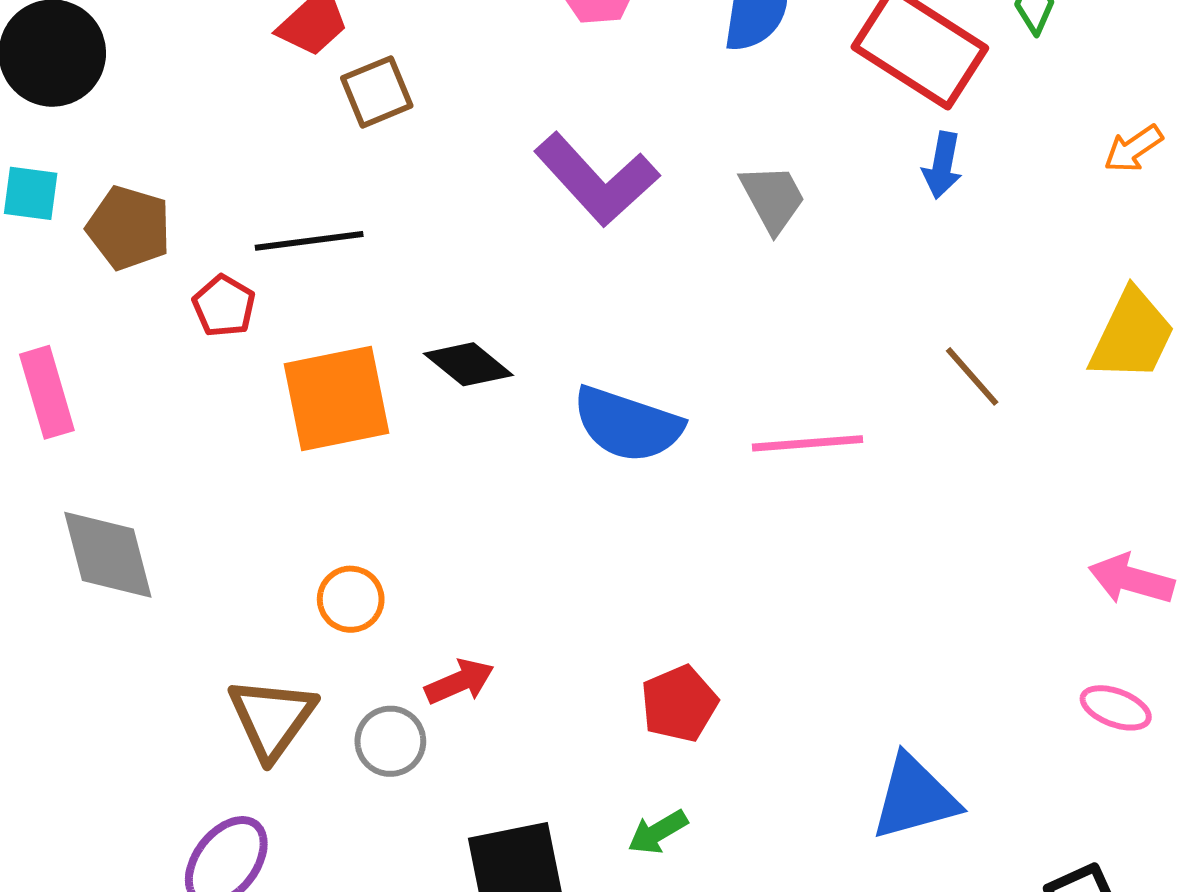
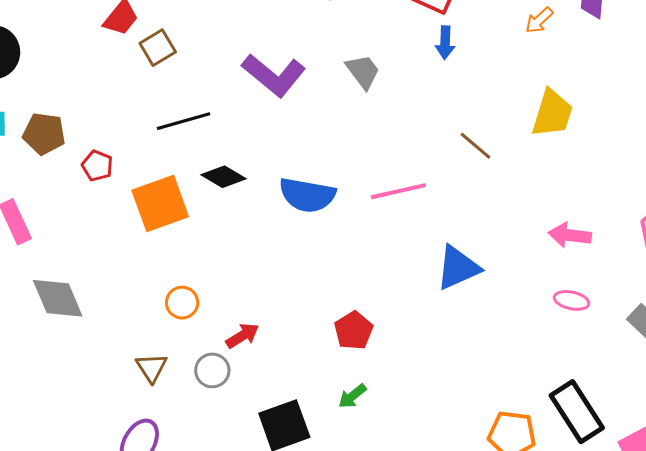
black line: (309, 241) -> (184, 121), moved
brown triangle: (272, 718) -> (152, 368), size x0.7
blue triangle: (915, 798) -> (458, 268), moved

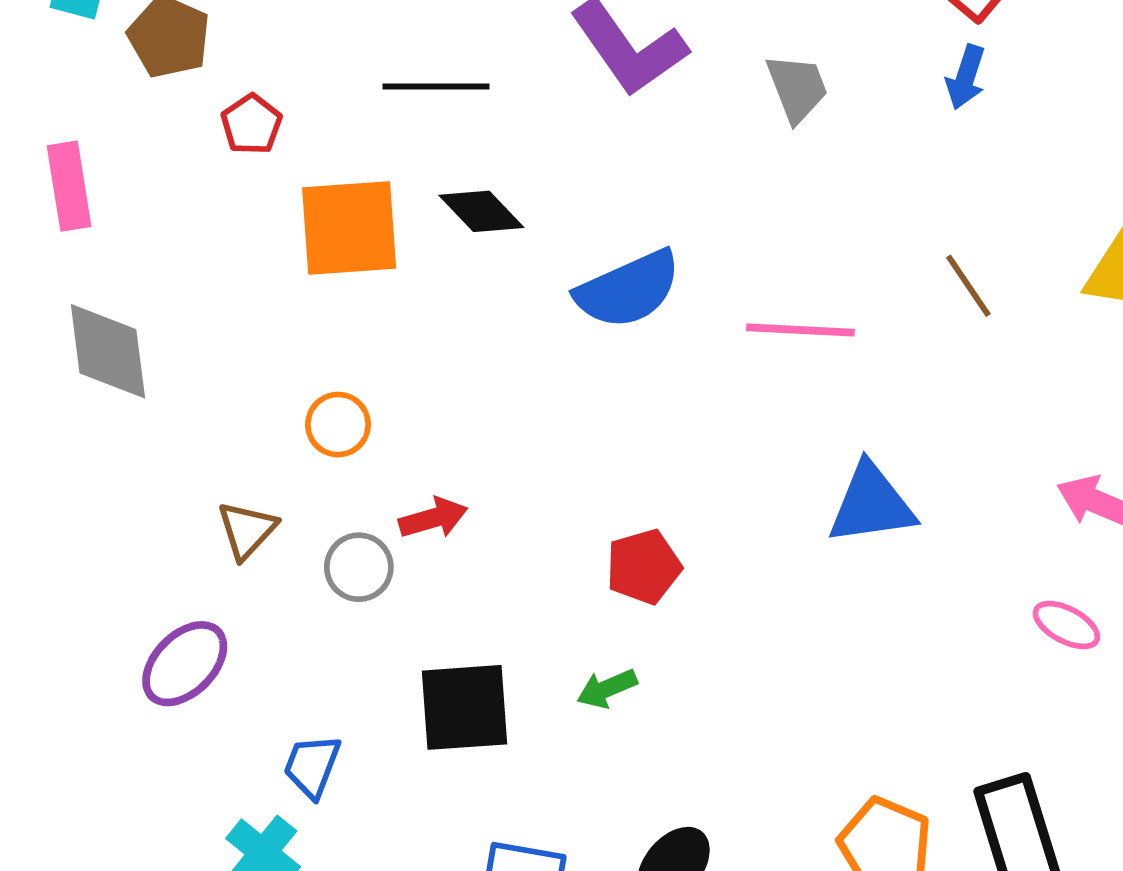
blue semicircle: (307, 195) -> (628, 289), turned -50

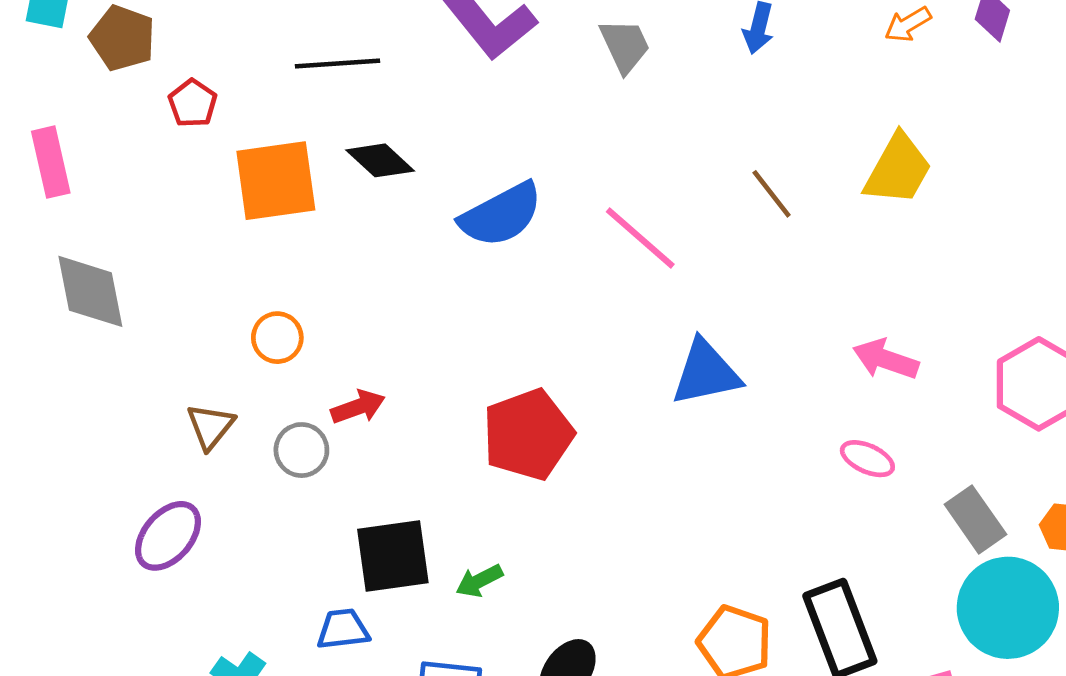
pink line: (800, 330) -> (640, 238), turned 42
red pentagon: (644, 567) -> (528, 435), size x1.5
green arrow: (607, 689) -> (479, 581), moved
blue trapezoid: (312, 766) -> (343, 629), moved, turned 66

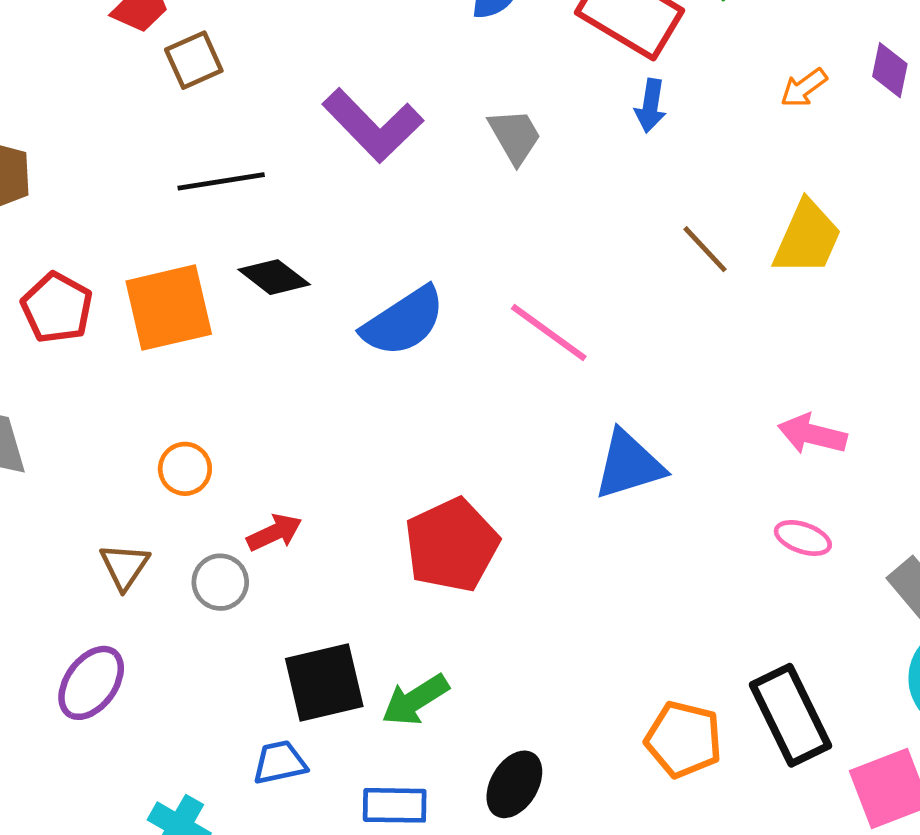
red pentagon: (193, 103) -> (57, 308), moved, size x1.4
brown line: (772, 194) -> (705, 249), moved
green arrow: (479, 581) -> (415, 700), size x1.4

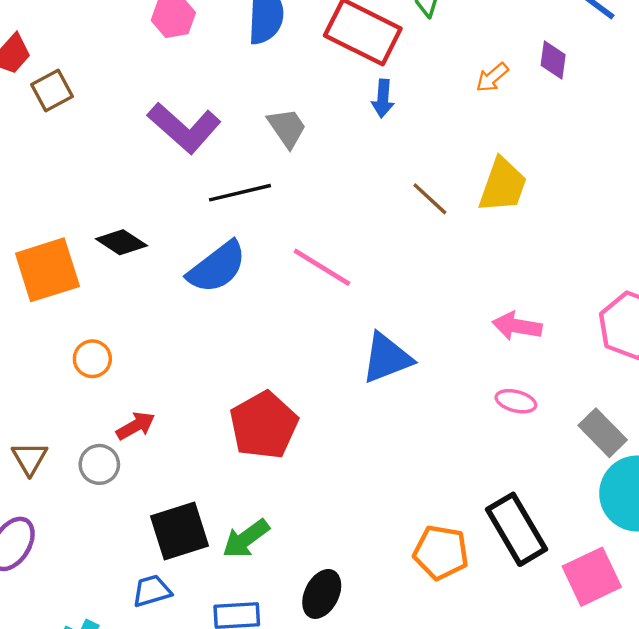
black line: (221, 181) -> (240, 193), moved
orange circle: (185, 469) -> (92, 359), moved

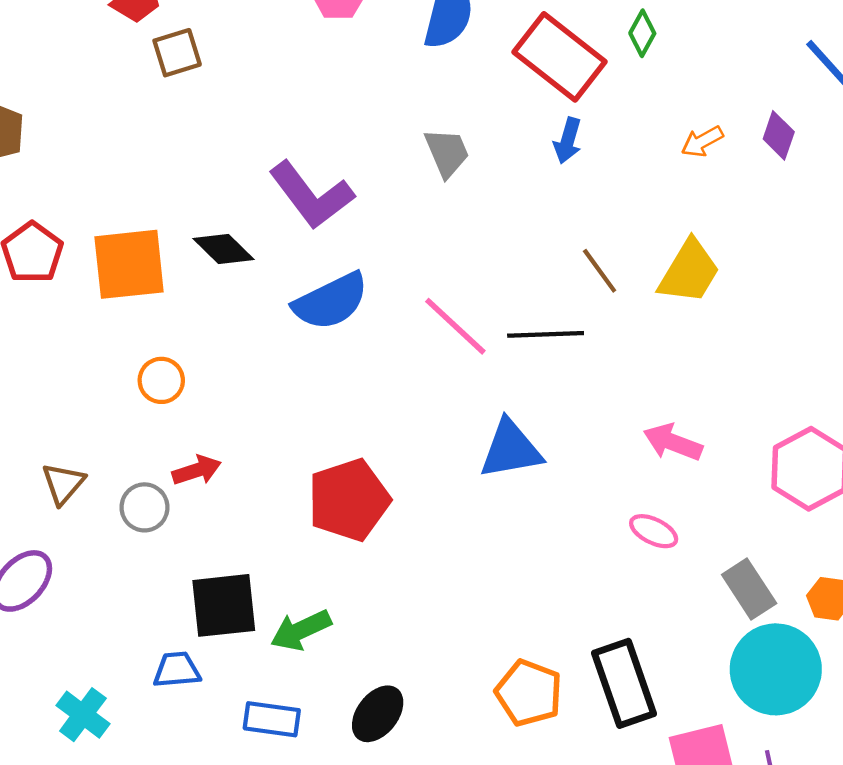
purple L-shape: (184, 128) -> (311, 195), moved
black line: (240, 193) -> (546, 334), moved

